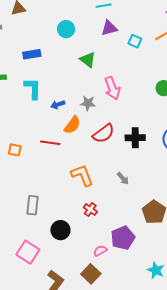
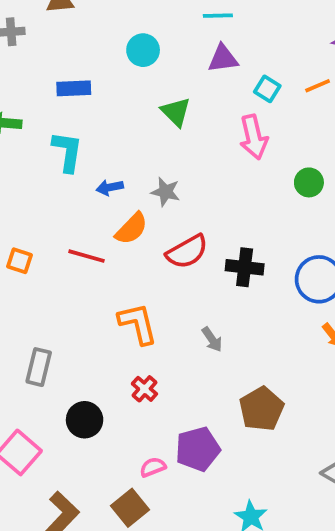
pink arrow: (112, 88) -> (254, 137), moved

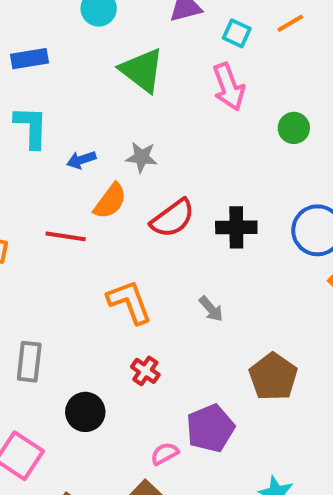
green triangle: (176, 112) -> (142, 70), size x1.4

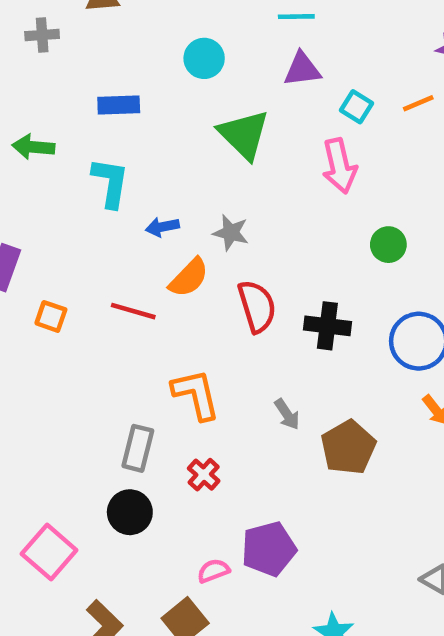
green circle: (294, 128) -> (388, 245), moved
red semicircle: (173, 218) -> (257, 306), turned -78
gray rectangle: (29, 362) -> (138, 448), moved
brown pentagon: (273, 377) -> (348, 447), moved

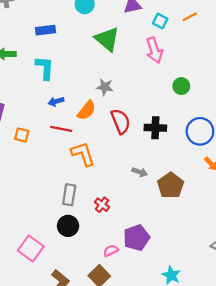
blue arrow: (162, 227) -> (56, 101), moved
orange L-shape: (196, 394) -> (83, 154), moved
gray arrow: (287, 414) -> (140, 172), turned -32

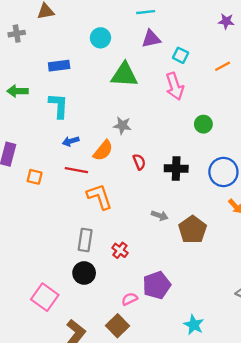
orange line: (190, 17) -> (223, 66), moved
green triangle: (107, 39) -> (124, 75), turned -36
red semicircle: (121, 121) -> (139, 162), size x0.6

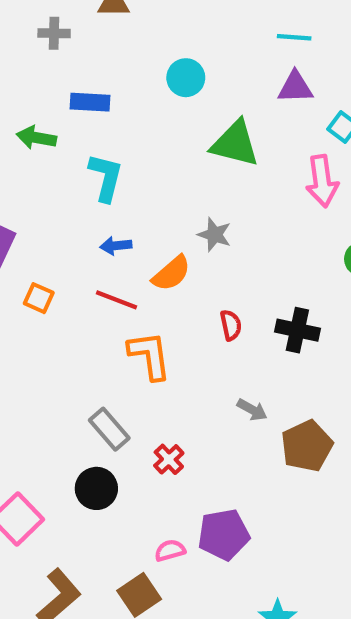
cyan circle: (100, 38) -> (186, 78), moved
blue rectangle: (59, 66) -> (90, 102), moved
red semicircle: (139, 162) -> (231, 325), moved
gray rectangle: (85, 240) -> (109, 429), turned -60

